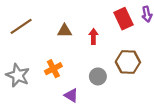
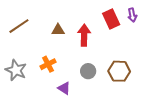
red arrow: (93, 36) -> (84, 35), size x1.5
brown hexagon: (128, 62) -> (119, 71), moved

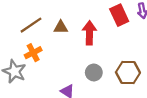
brown line: (19, 26) -> (31, 25), moved
orange cross: (48, 64) -> (33, 53), moved

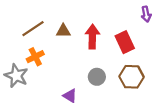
red rectangle: (119, 15) -> (125, 42), moved

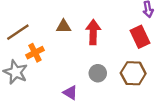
brown line: (33, 29) -> (18, 32), moved
red rectangle: (125, 42) -> (140, 37), moved

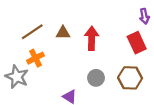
brown line: (18, 32) -> (32, 32), moved

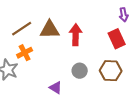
brown triangle: (63, 33) -> (50, 30), size x1.5

